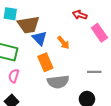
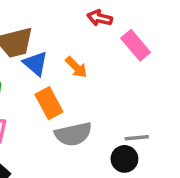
gray line: (94, 72) -> (137, 138), moved

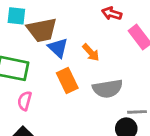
gray semicircle: (73, 134) -> (108, 89), moved

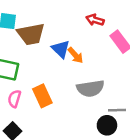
blue triangle: (58, 48) -> (61, 49), moved
orange rectangle: (67, 81) -> (42, 96), moved

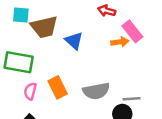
orange arrow: (75, 55) -> (120, 42), moved, turned -54
gray semicircle: (90, 88) -> (96, 91), moved

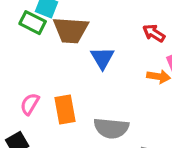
green rectangle: (19, 62) -> (33, 23), moved, size x0.7

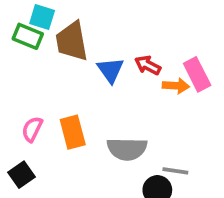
brown trapezoid: (71, 30) -> (72, 41), turned 81
red arrow: (154, 33) -> (148, 65), moved

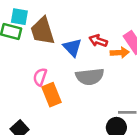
pink semicircle: (32, 129) -> (40, 77), moved
gray semicircle: (127, 149) -> (90, 77), moved

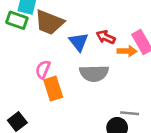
brown trapezoid: (43, 31) -> (49, 22), turned -56

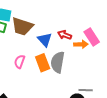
gray semicircle: (94, 73) -> (58, 62), turned 105
orange rectangle: (53, 89) -> (43, 63), moved

